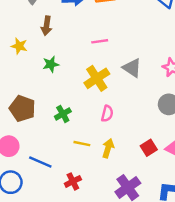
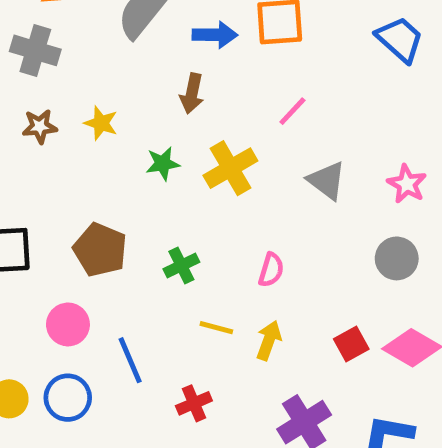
brown arrow: (46, 26) -> (192, 93), moved
pink line: (100, 41) -> (292, 111), moved, turned -42
yellow cross: (97, 78) -> (230, 168), moved
blue line: (40, 162) -> (130, 360), turned 40

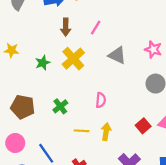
brown arrow: (192, 93) -> (66, 27), moved

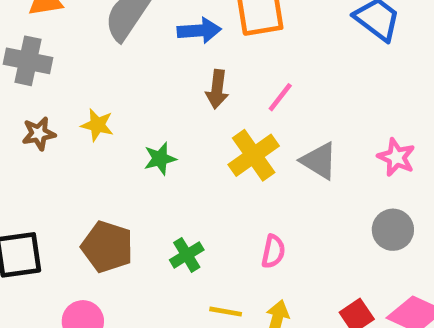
yellow cross: (73, 59) -> (254, 155), moved

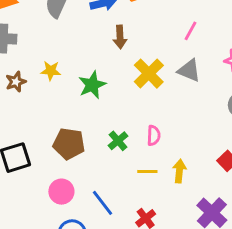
pink line: (280, 97) -> (190, 31), moved
green star: (160, 159) -> (92, 85), size x1.4
pink semicircle: (273, 251) -> (154, 135), moved

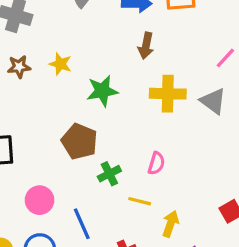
yellow cross: (149, 74) -> (168, 94), turned 32
green cross: (118, 141) -> (109, 174), moved
brown pentagon: (69, 144) -> (79, 141), moved
yellow arrow: (179, 171) -> (170, 224), moved

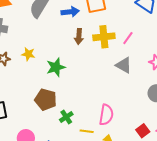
yellow cross: (168, 94) -> (104, 37), moved
pink semicircle: (156, 163) -> (106, 115), moved, size x1.5

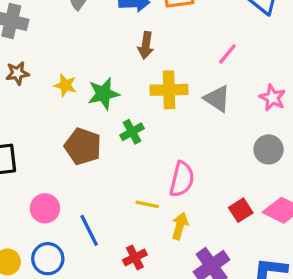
yellow cross: (104, 37) -> (169, 90), moved
yellow star: (28, 54) -> (65, 85), moved
green cross: (66, 117) -> (132, 132), moved

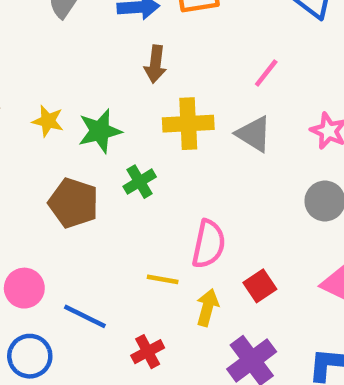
red square: (241, 210) -> (260, 286), moved
blue line: (89, 230) -> (85, 316), turned -36

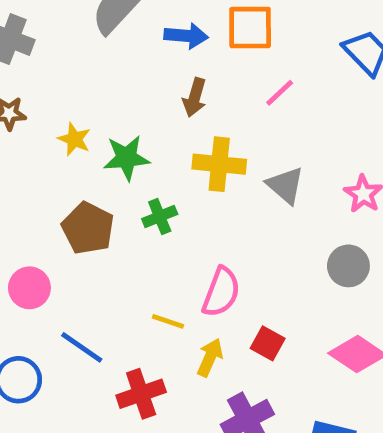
pink line: (266, 73) -> (280, 93), moved
red square: (260, 286) -> (268, 343), turned -36
pink circle: (24, 288) -> (29, 288), moved
red cross: (148, 352) -> (141, 394), size x1.4

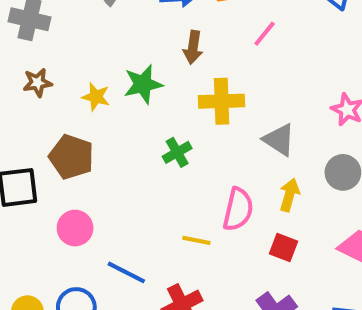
green star: (126, 158) -> (143, 84), moved
gray triangle: (285, 185) -> (279, 140), moved
brown pentagon: (88, 228) -> (71, 157), moved
yellow arrow: (210, 357) -> (289, 195), moved

